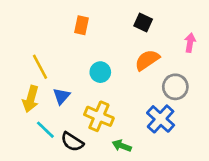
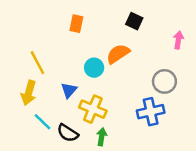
orange semicircle: (147, 60) -> (118, 54), moved
blue triangle: (61, 96) -> (69, 90), moved
blue cross: (161, 119) -> (151, 112), turned 36
green arrow: (122, 146) -> (102, 137), moved, turned 78

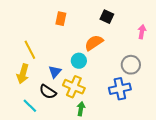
cyan circle: (94, 68) -> (79, 61), moved
cyan line: (43, 122) -> (30, 106), moved
black semicircle: (68, 133) -> (48, 92), moved

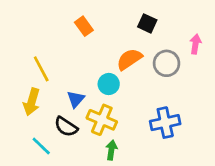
orange rectangle: (61, 19) -> (84, 26), turned -48
gray circle: (131, 65) -> (167, 63), moved

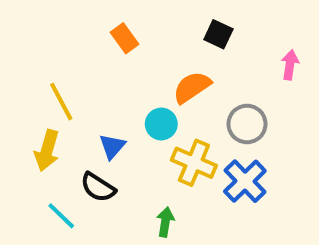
gray circle: (167, 63) -> (247, 124), moved
yellow cross: (102, 120) -> (194, 163), moved
blue cross: (165, 123) -> (245, 181), turned -32

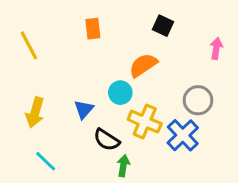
orange rectangle: (125, 38) -> (93, 29), turned 30
yellow line: (61, 102) -> (29, 45), moved
gray circle: (247, 124) -> (198, 100), moved
black semicircle: (98, 187) -> (107, 140), moved

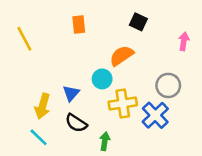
yellow arrow: (35, 112) -> (42, 106), moved
yellow cross: (145, 122) -> (123, 104), turned -32
black semicircle: (107, 140) -> (76, 123), moved

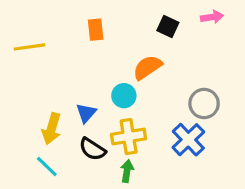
yellow line: (24, 39) -> (30, 47), turned -70
pink arrow: (184, 41) -> (212, 17), moved, turned 72
yellow cross: (123, 104) -> (129, 137), moved

